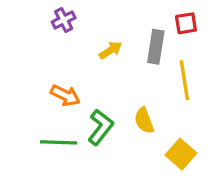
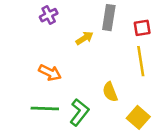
red square: (186, 23) -> (142, 28), moved
gray rectangle: (156, 47) -> (109, 18), moved
green L-shape: (101, 127) -> (79, 112), moved

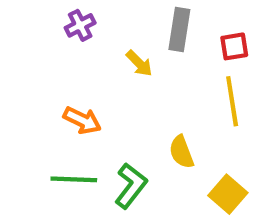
yellow arrow: (84, 38) -> (139, 63), turned 78

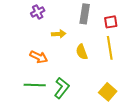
yellow arrow: (139, 63) -> (59, 34), moved, turned -48
yellow semicircle: (181, 152) -> (82, 52), moved

